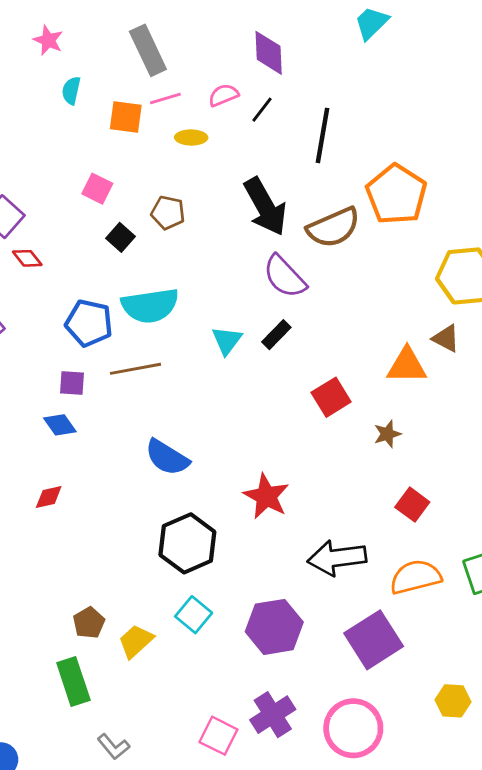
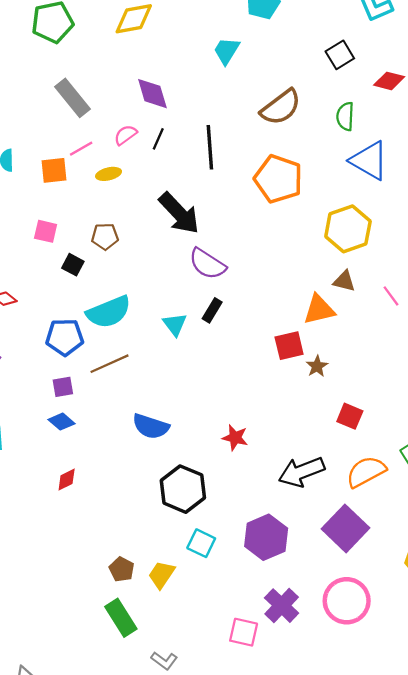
gray rectangle: (148, 50) -> (72, 98), moved
brown semicircle: (333, 227) -> (281, 107), moved
red square: (331, 397) -> (289, 346), moved, turned 32
red star: (266, 496) -> (235, 438), size x0.7

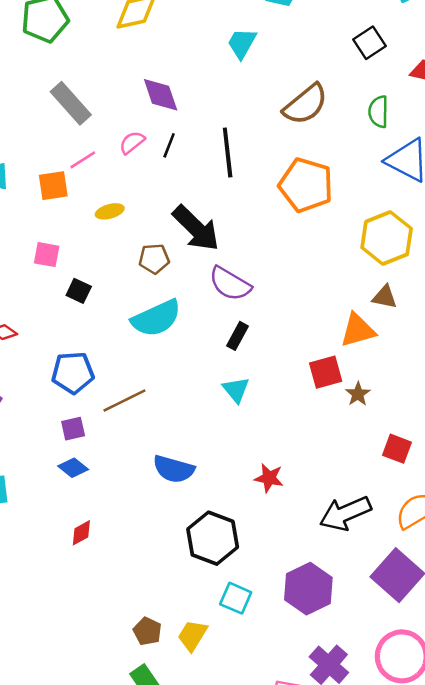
yellow ellipse: (109, 174) -> (110, 211), moved
brown pentagon: (105, 237) -> (154, 259), moved
cyan semicircle: (109, 312) -> (156, 318), moved
cyan triangle: (175, 324) -> (236, 390), moved

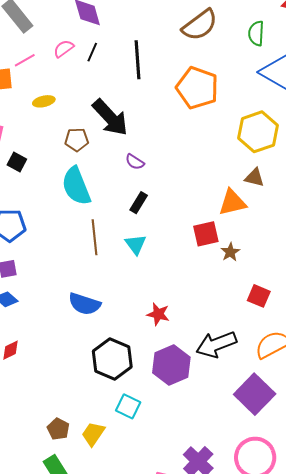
purple semicircle: (230, 284) -> (135, 162), size x0.6
cyan semicircle: (156, 318) -> (76, 186), turned 90
brown line: (124, 400) -> (94, 237), moved, turned -72
purple hexagon: (308, 589) -> (171, 365), moved

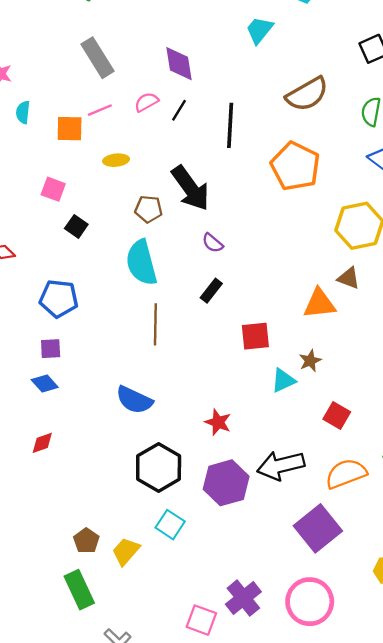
red square: (206, 234) -> (255, 336), moved
cyan triangle: (136, 244) -> (283, 380), moved, turned 35

